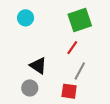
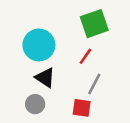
cyan circle: (26, 18) -> (39, 45), moved, size x1.6

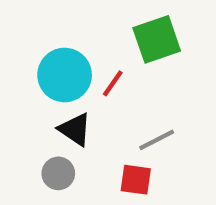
red line: (85, 56) -> (113, 83), moved
gray line: (94, 84) -> (157, 140), turned 35

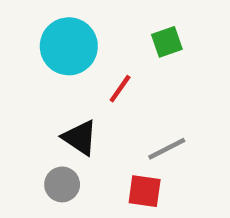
green square: (157, 39) -> (167, 42), size x0.6
cyan circle: (65, 75) -> (69, 46), moved

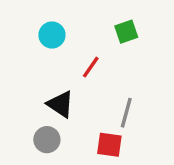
cyan circle: (69, 46) -> (52, 35), size x0.6
gray line: (167, 149) -> (126, 113), turned -48

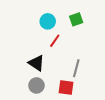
cyan circle: (52, 35) -> (48, 21), moved
gray circle: (47, 140) -> (36, 85), moved

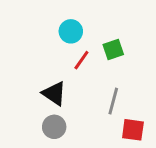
green square: (76, 19) -> (113, 50), moved
red square: (66, 88) -> (133, 130), moved

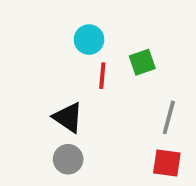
red line: (81, 60) -> (102, 76), turned -30
gray line: (113, 101) -> (169, 117), moved

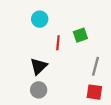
cyan circle: (89, 40) -> (40, 19), moved
black triangle: (68, 117) -> (39, 66), turned 42

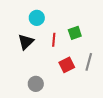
black triangle: (39, 66) -> (26, 42), moved
red square: (94, 92) -> (67, 65), moved, turned -35

